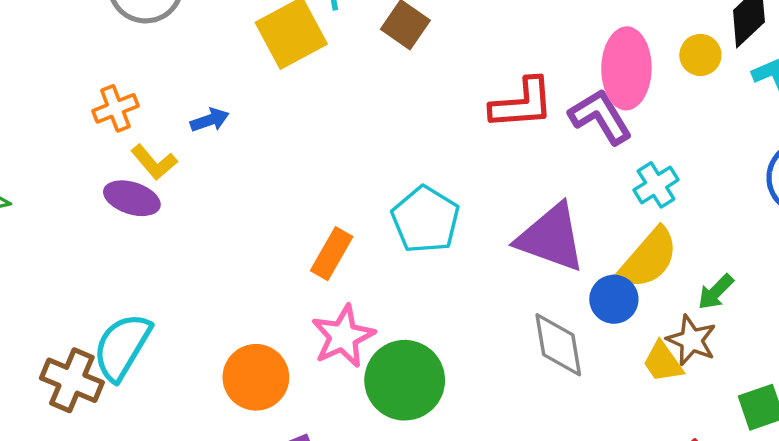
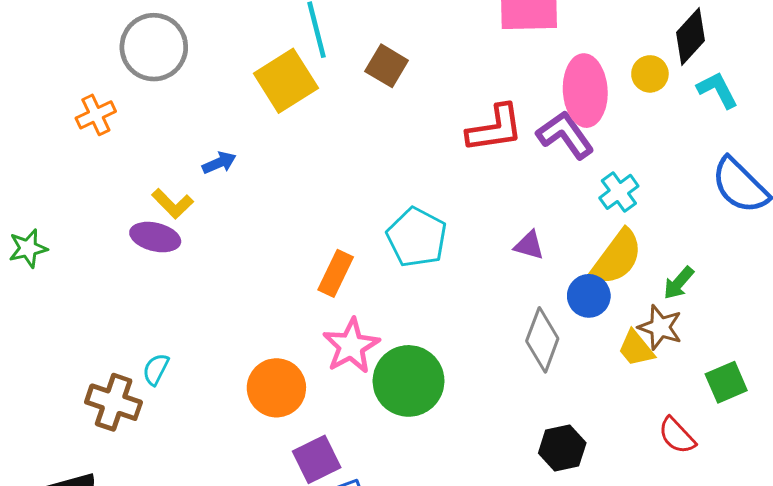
orange cross: (115, 108) -> (96, 115), moved
purple triangle: (551, 238) -> (529, 245), size x0.5
gray diamond: (558, 345) -> (542, 340), turned 34
cyan semicircle: (122, 347) -> (156, 369), size x0.5

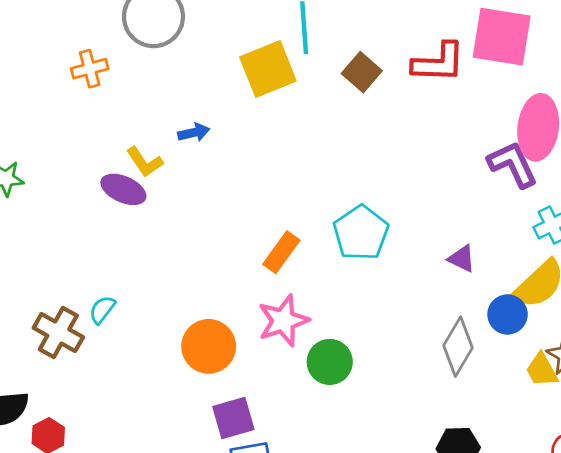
red L-shape: (495, 128) -> (438, 63), moved
green circle: (409, 381) -> (330, 362), size x0.7

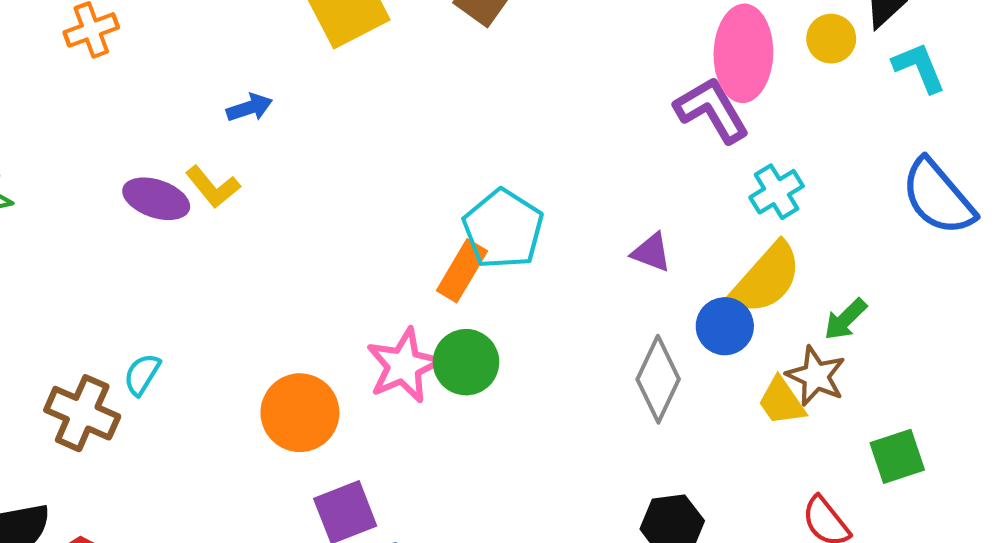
yellow L-shape: (145, 162) -> (213, 187), moved
orange rectangle: (281, 252) -> (462, 271), moved
green circle: (330, 362) -> (466, 362), moved

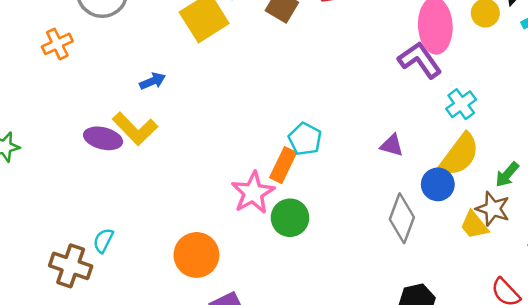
yellow L-shape: (213, 187) -> (135, 129), size x1.4
cyan pentagon: (503, 229) -> (305, 139), size x0.7
pink star: (404, 366) -> (253, 193), moved

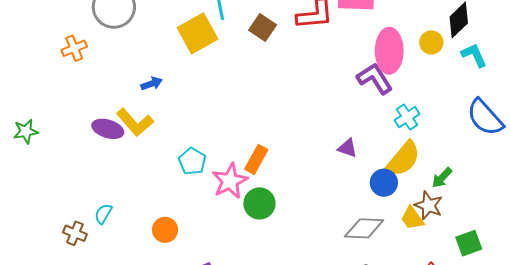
cyan pentagon: (305, 139) -> (192, 161), moved
gray diamond: (402, 218) -> (364, 228), moved, turned 69
orange circle: (196, 255) -> (165, 230), moved, size x0.7
brown cross: (71, 266) -> (75, 233), size x0.7

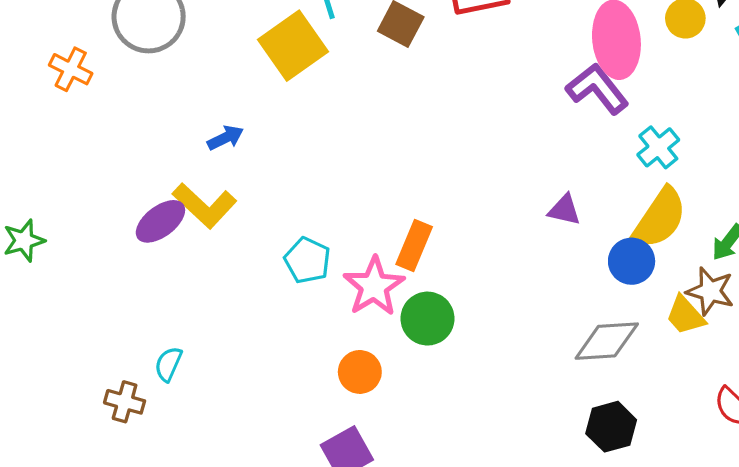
orange cross: (74, 48) -> (71, 69), moved, turned -35
purple ellipse: (108, 129) -> (160, 221), turned -48
orange circle: (165, 230) -> (360, 372), moved

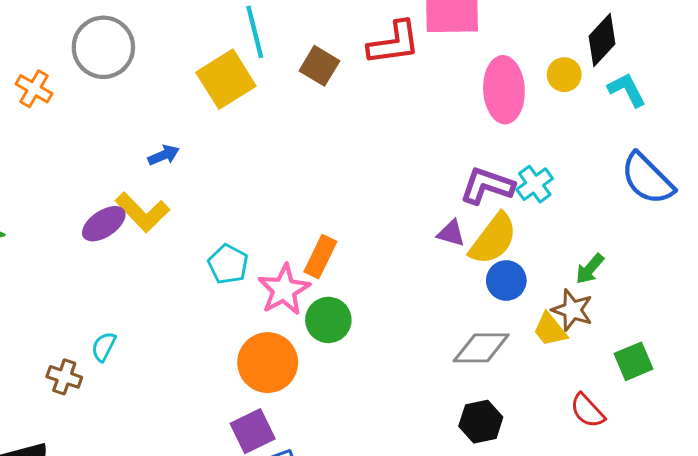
purple L-shape: (597, 89) -> (487, 186), moved, turned -36
yellow semicircle: (660, 218) -> (493, 239), moved
orange circle: (360, 372) -> (268, 363), size x1.6

